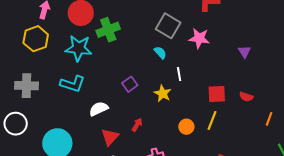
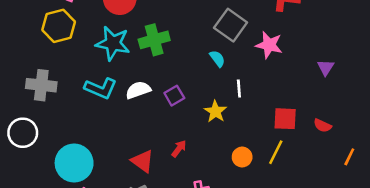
green cross: (108, 30) -> (154, 40), moved
white semicircle: (99, 109) -> (138, 90), moved
red triangle: (110, 137) -> (143, 161), turned -42

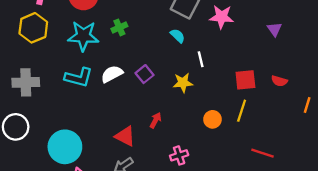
green cross: (154, 40) -> (119, 27), size x0.6
yellow star: (215, 112) -> (183, 83), turned -30

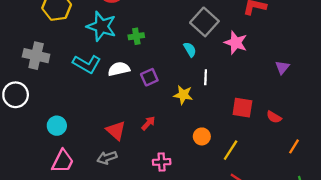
green cross: (119, 27) -> (136, 36), moved
yellow line: (242, 111) -> (231, 150), moved
cyan circle: (65, 147) -> (57, 126), size x0.6

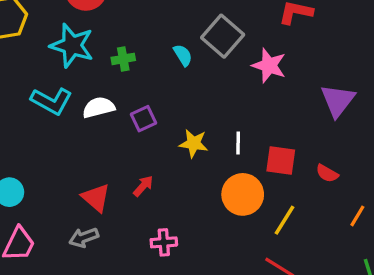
cyan semicircle: (190, 49) -> (183, 55), moved
purple triangle: (282, 67) -> (338, 100), size x1.6
white line: (206, 77) -> (238, 143), moved
orange circle: (202, 136) -> (243, 194), moved, size x1.6
yellow line: (231, 150) -> (285, 220), moved

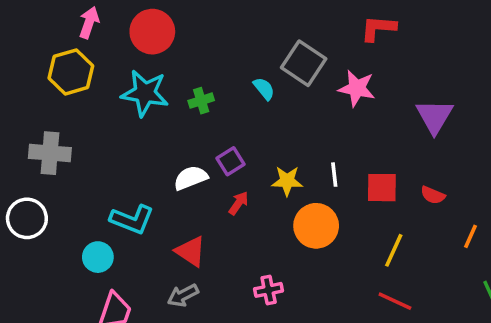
cyan L-shape: (52, 101) -> (132, 219), moved
white semicircle: (99, 107) -> (191, 178), moved
red arrow: (143, 186) -> (239, 203), moved
orange circle: (243, 194) -> (316, 226), moved

